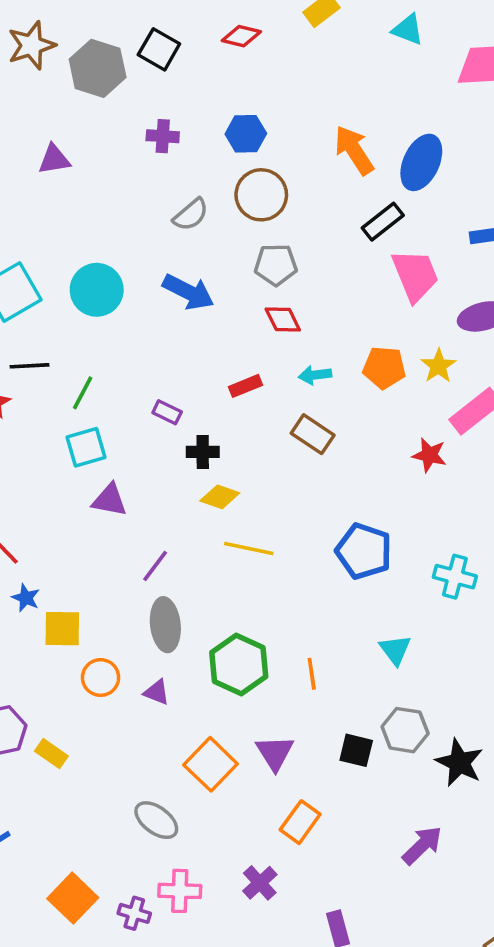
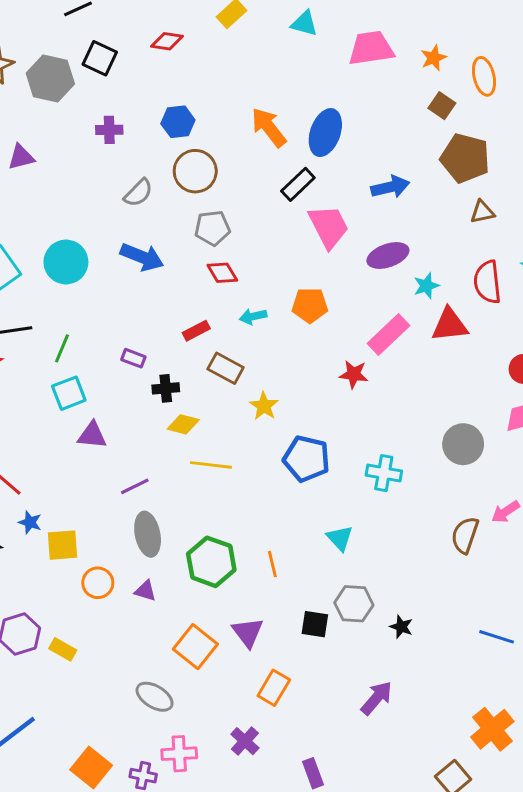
yellow star: (438, 366) -> (264, 406), moved
brown rectangle: (313, 434) -> (226, 368), moved
purple line: (155, 566) -> (135, 486), turned 32
black star: (459, 763) -> (401, 627), size x0.6

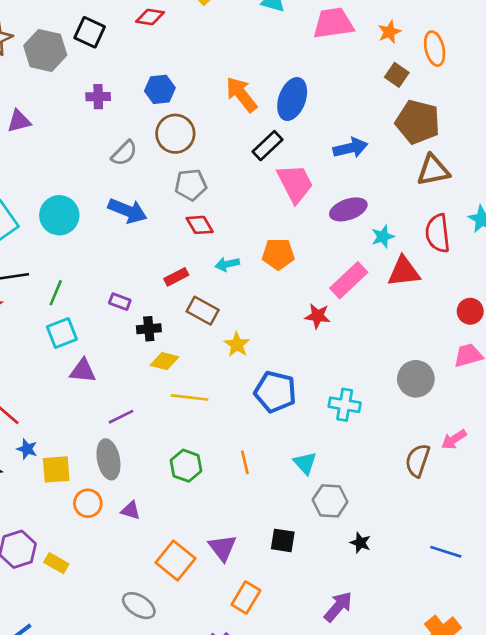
brown triangle: (482, 212) -> (433, 170), size x1.5
gray ellipse: (148, 534) -> (108, 459), moved
green hexagon: (211, 562) -> (186, 466), moved, size x0.7
orange line: (272, 564) -> (245, 462), moved
gray hexagon: (354, 604) -> (330, 501), moved

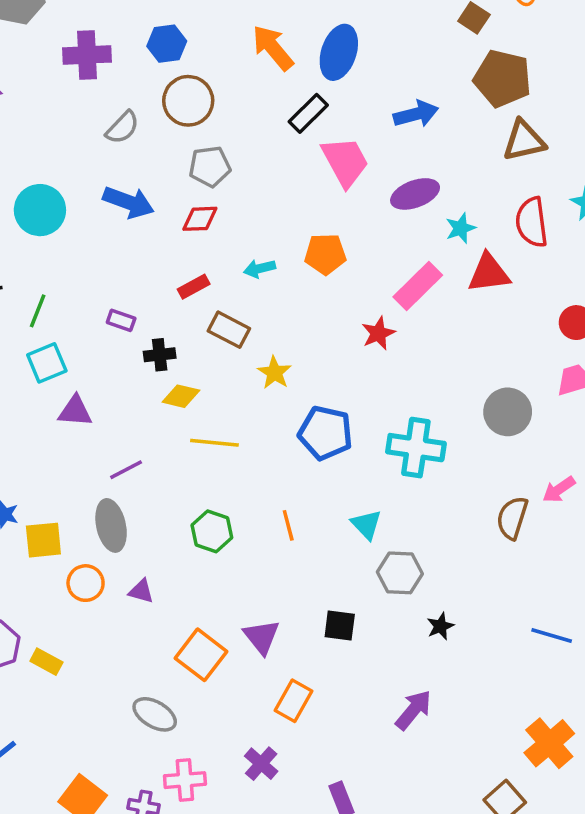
purple cross: (98, 97) -> (87, 55), size x1.5
red diamond: (200, 225) -> (200, 219), moved, turned -60
red star: (318, 316) -> (378, 333), turned -30
cyan cross: (345, 405) -> (416, 448), size x1.4
black star: (360, 543) -> (440, 626), turned 30

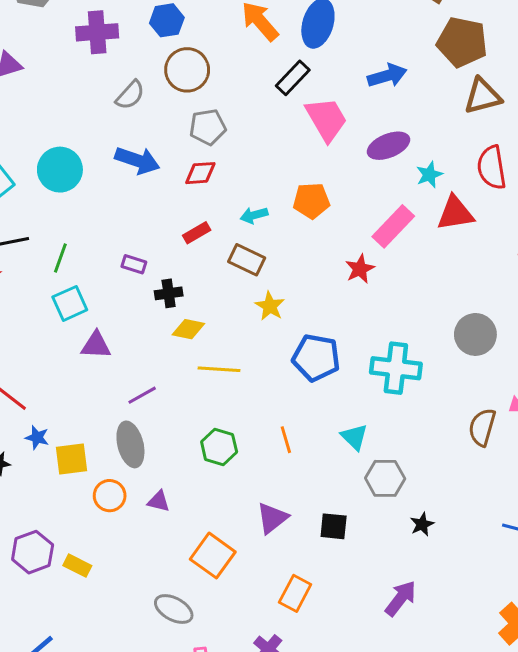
brown rectangle: (229, 330) -> (247, 260), moved
purple triangle: (262, 637) -> (272, 518), moved, turned 32

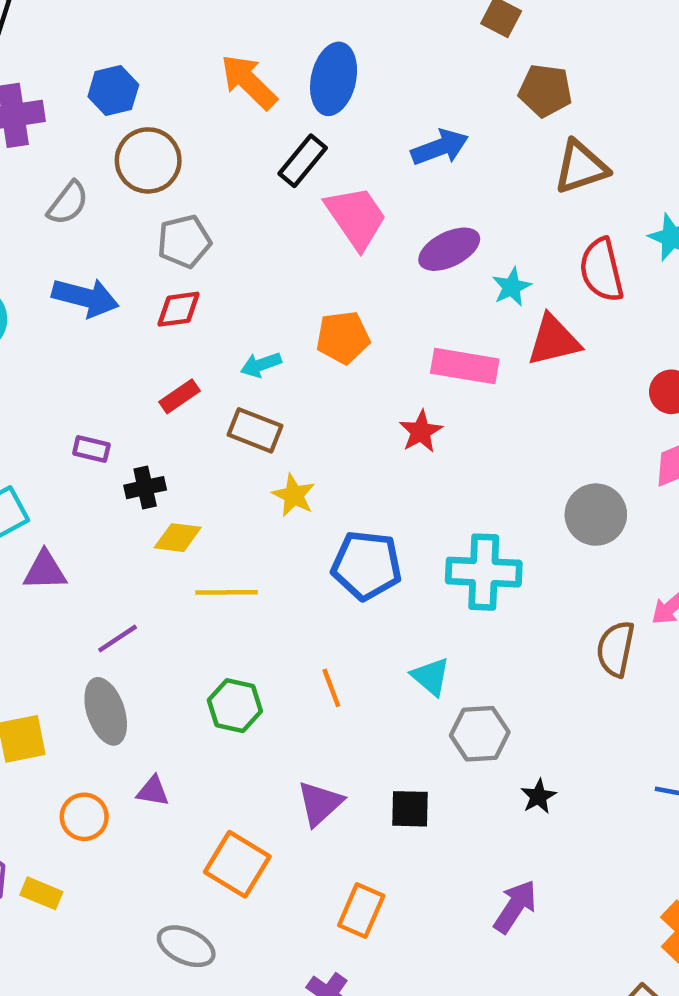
brown pentagon: (462, 42) -> (545, 91), size x0.7
pink rectangle: (393, 226) -> (465, 366), turned 60
orange circle: (110, 496) -> (84, 817), moved

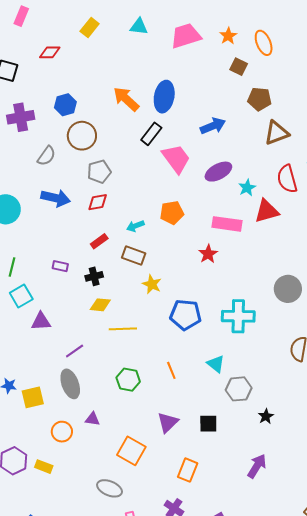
black cross: (145, 488) -> (94, 276), moved

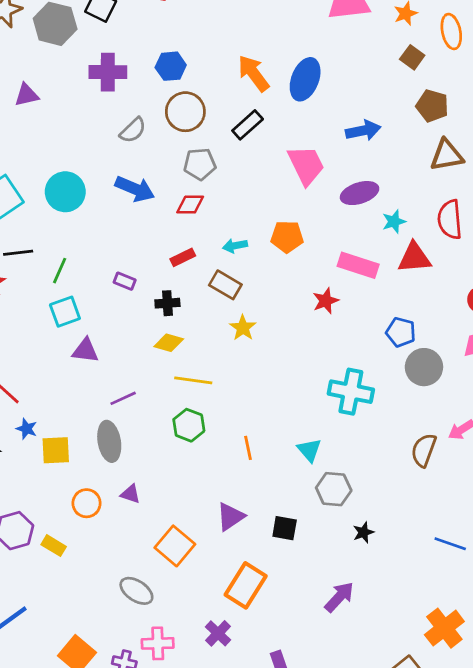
black rectangle: (151, 134) -> (248, 125), moved
blue pentagon: (186, 315) -> (401, 332), moved, size x0.7
green hexagon: (128, 380) -> (189, 425), moved
orange rectangle: (188, 470) -> (246, 585), size x1.4

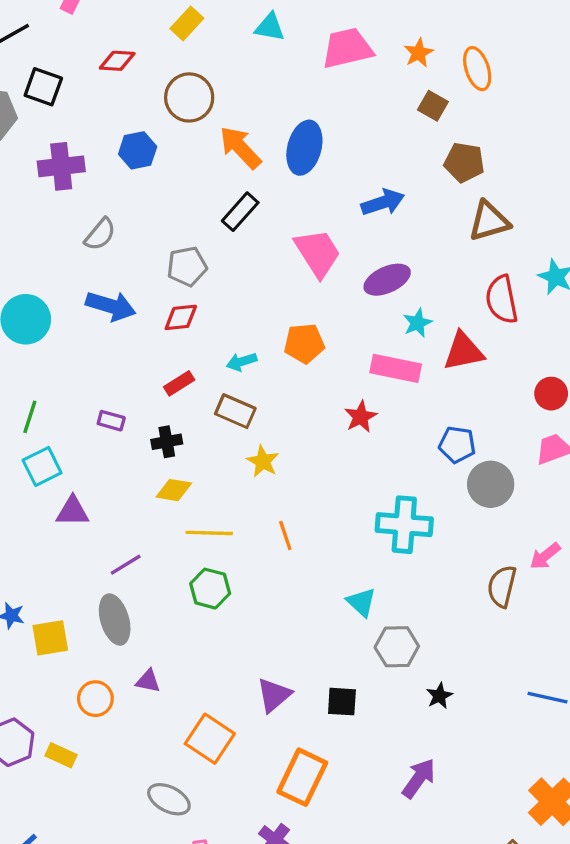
brown circle: (185, 112) -> (189, 97), moved
cyan star: (394, 222) -> (417, 323), moved
orange line: (248, 448) -> (285, 536), moved

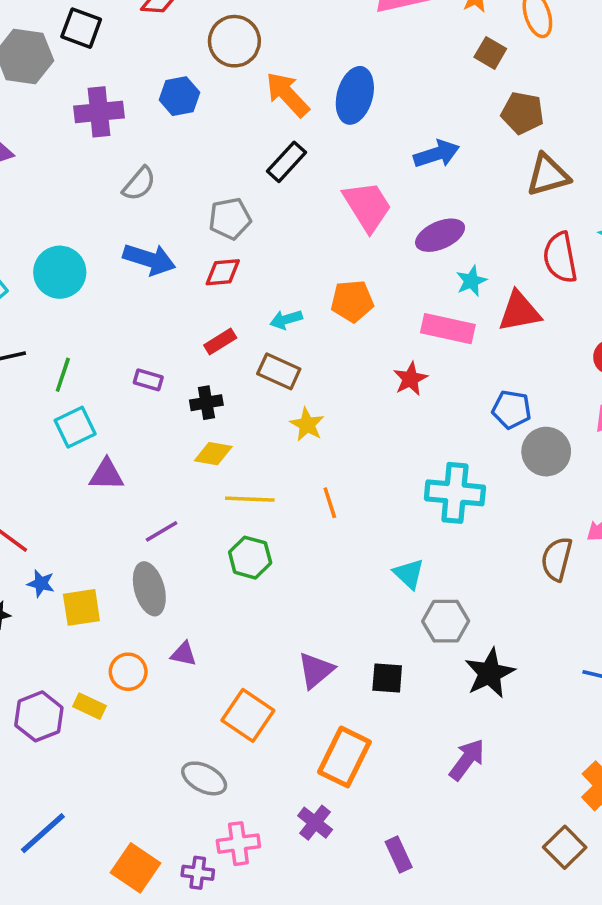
black star: (439, 696) -> (490, 673), size x1.8
yellow rectangle: (61, 755) -> (90, 706), moved

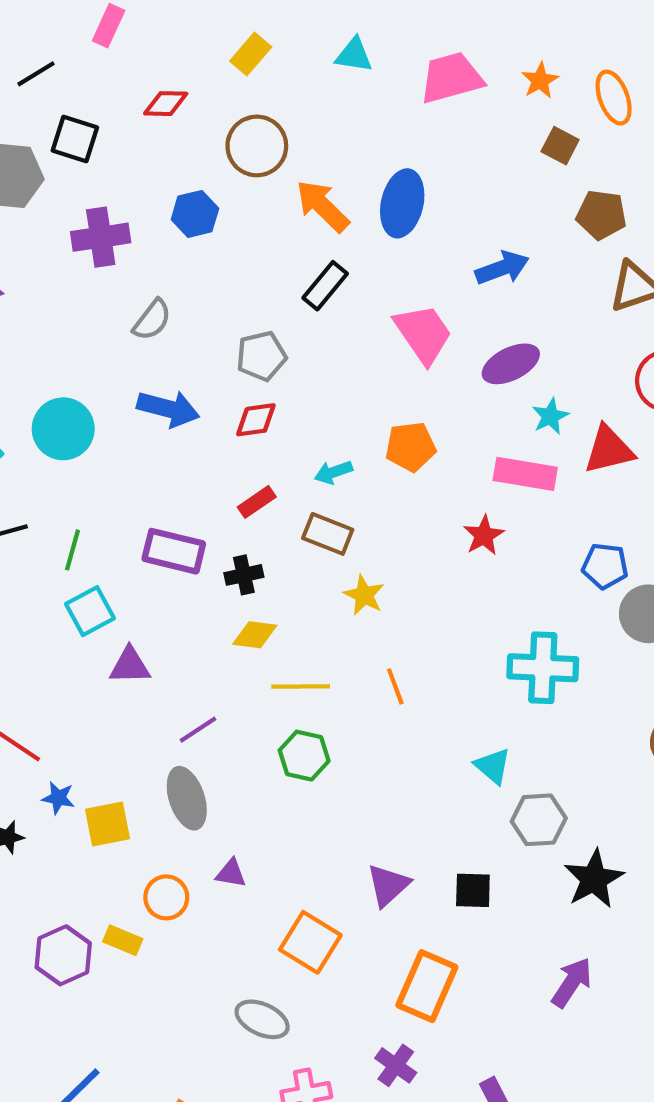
purple rectangle: (148, 380) -> (174, 551), size x1.8

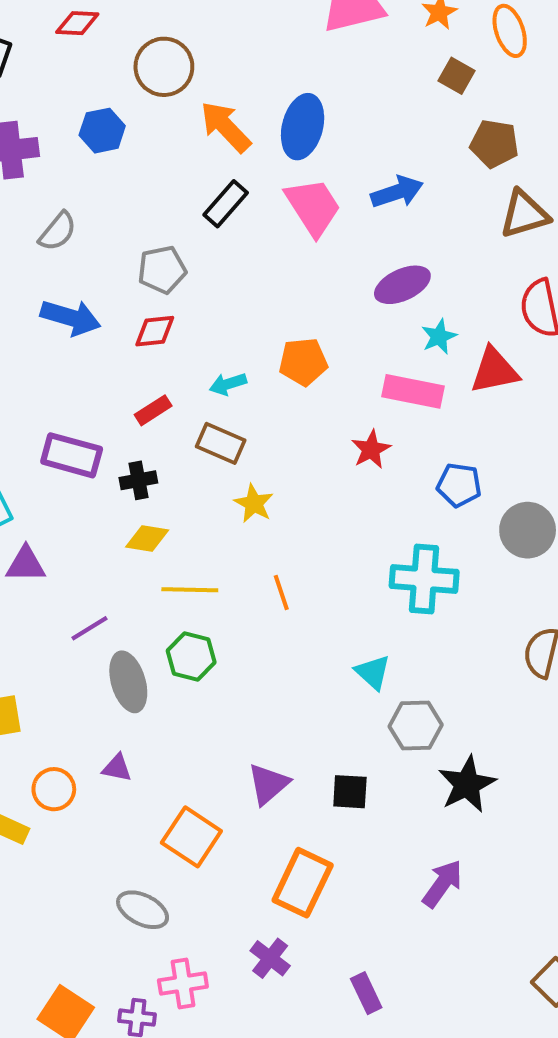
pink trapezoid: (423, 334) -> (313, 207), moved
blue pentagon: (605, 566) -> (459, 485), moved
gray ellipse: (187, 798) -> (128, 682), moved

